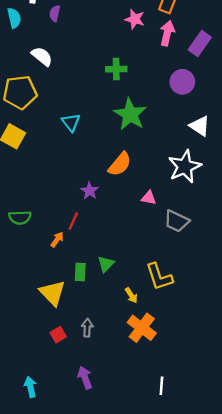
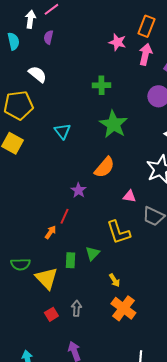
green semicircle: (20, 218) -> (20, 264), moved
yellow L-shape: (159, 277) -> (118, 232), moved

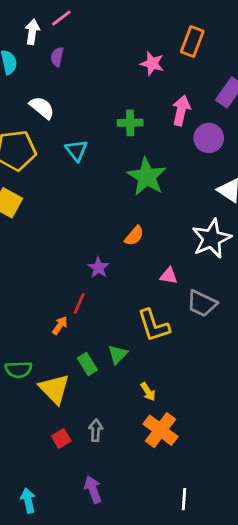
pink arrow: (145, 54) -> (181, 110), moved
cyan triangle: (62, 131) -> (76, 150), moved
orange semicircle: (104, 167) -> (134, 236), size x0.7
green rectangle: (70, 260) -> (87, 364), turned -35

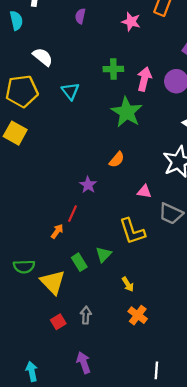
purple semicircle: (57, 57) -> (80, 16), moved
pink arrow: (181, 110) -> (144, 79), moved
orange cross: (160, 430) -> (138, 315), size x0.7

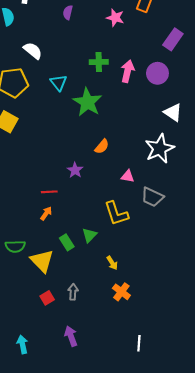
green star: (127, 112) -> (87, 102), moved
red line: (73, 214) -> (49, 192), moved, turned 63

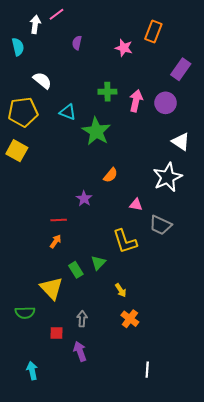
cyan triangle: (59, 83) -> (68, 112), turned -30
green semicircle: (15, 246) -> (25, 313), moved
red square: (47, 298) -> (57, 333), moved, turned 32
purple arrow: (71, 336) -> (80, 351), moved

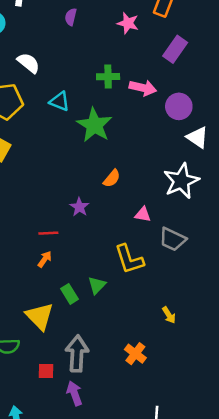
purple rectangle: (181, 69) -> (175, 49), moved
pink arrow: (136, 101) -> (143, 88), turned 90
purple circle: (166, 103) -> (179, 106), moved
yellow arrow: (121, 290) -> (169, 315), moved
gray arrow: (82, 319) -> (77, 354), size x1.8

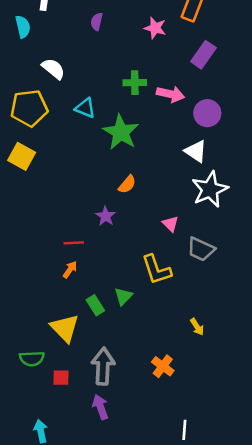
white triangle: (197, 137) -> (196, 151), moved
orange semicircle: (112, 178) -> (127, 184), moved
pink triangle: (143, 214) -> (170, 224), turned 35
red square: (46, 371) -> (61, 378), moved

